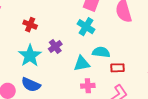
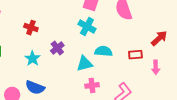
cyan star: (30, 56) -> (32, 58), size x0.7
red rectangle: (118, 68) -> (135, 55), moved

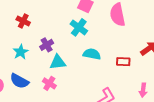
cyan triangle: (85, 64) -> (58, 62), moved
pink arrow: (156, 67) -> (143, 90), moved
pink cross: (92, 85) -> (49, 83), moved, turned 32

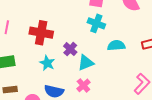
red cross: (23, 21) -> (41, 33), size x1.6
pink cross: (49, 83) -> (83, 85), turned 32

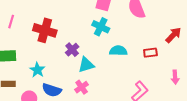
cyan star: (47, 63) -> (37, 70), moved

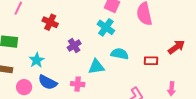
red cross: (45, 30) -> (50, 22), size x0.7
cyan triangle: (86, 65) -> (96, 67), moved
pink cross: (82, 87) -> (78, 84), turned 32

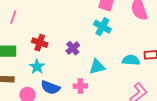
red cross: (50, 22) -> (40, 43), moved
cyan semicircle: (120, 54) -> (131, 60), moved

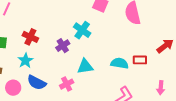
cyan cross: (102, 27) -> (82, 30), moved
pink cross: (80, 86) -> (67, 84), turned -32

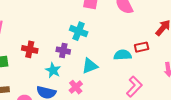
purple cross: (63, 46) -> (63, 51), turned -32
cyan star: (25, 61) -> (53, 70), moved

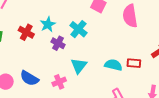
cyan triangle: (90, 66) -> (79, 66), turned -48
cyan star: (53, 70) -> (48, 24), moved

